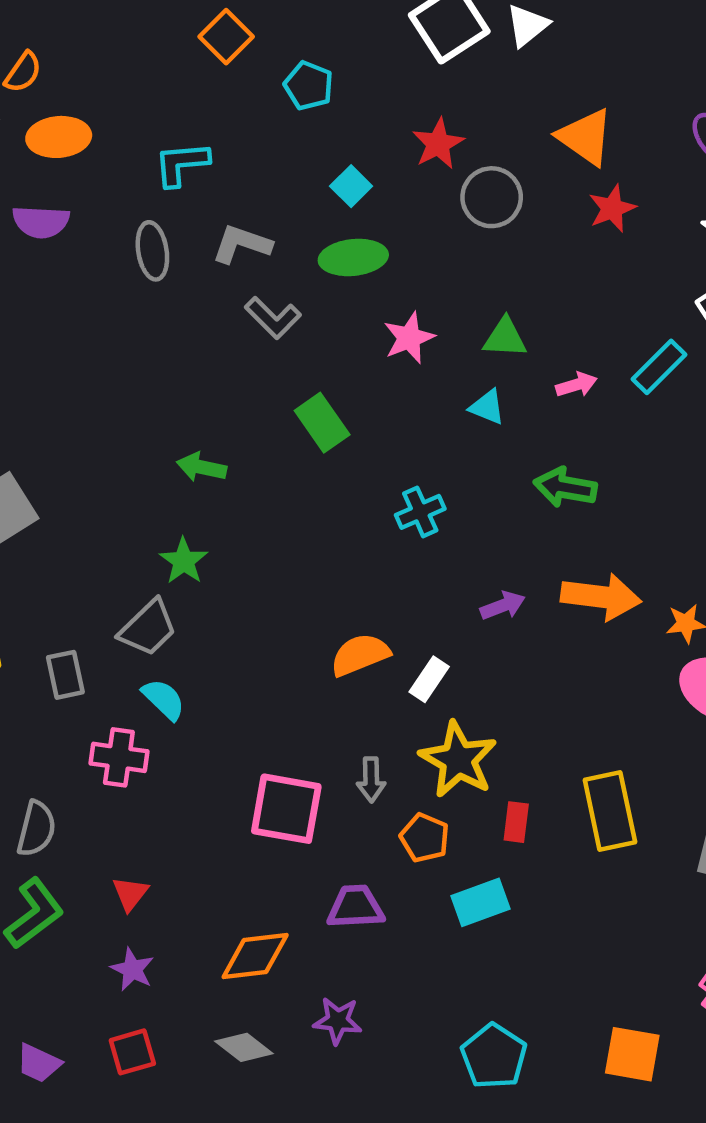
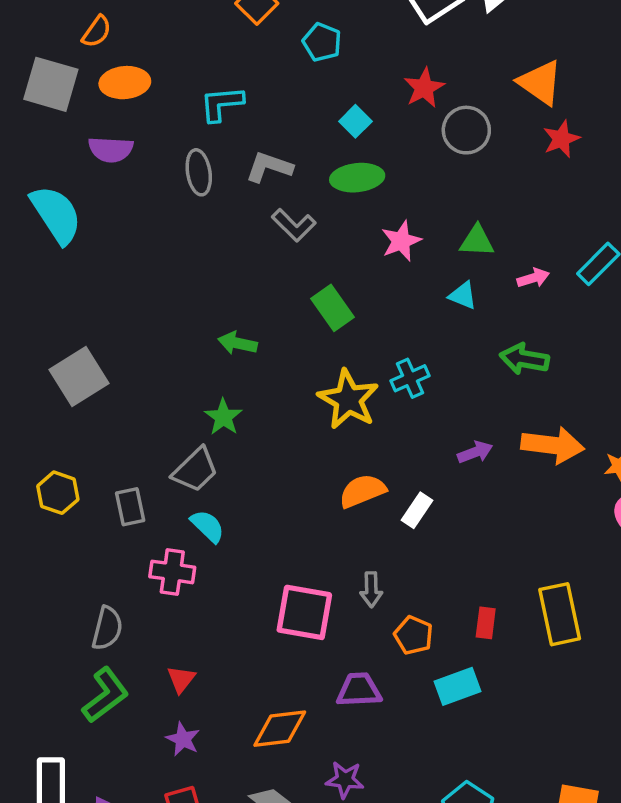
yellow star: (458, 760) -> (348, 399), moved

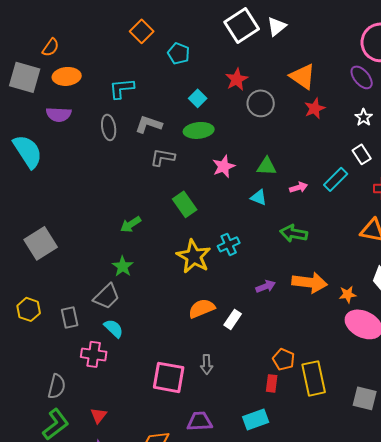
gray L-shape: (294, 225) -> (163, 157), turned 145
green arrow: (237, 343) -> (131, 224), turned -45
orange pentagon: (413, 635) -> (284, 359), moved

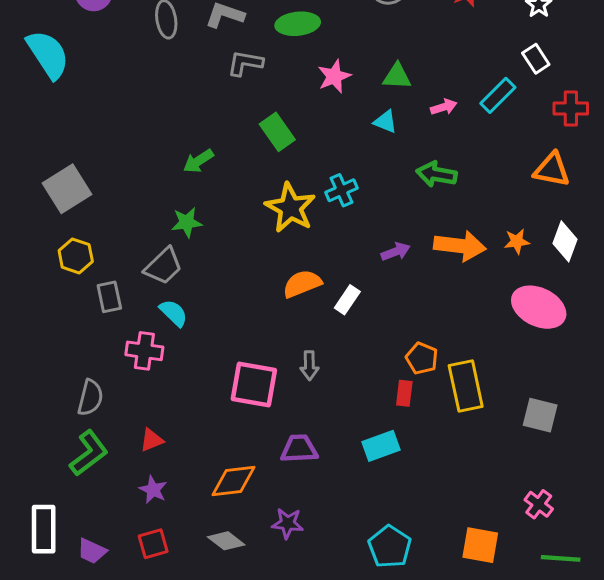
green star: (123, 266) -> (187, 222), turned 30
orange star: (348, 294) -> (517, 241), moved
yellow hexagon: (29, 309) -> (76, 256), moved
red triangle: (99, 415) -> (152, 440), turned 30

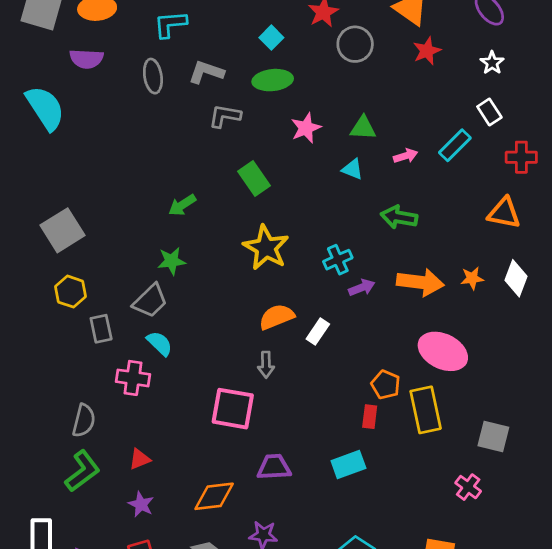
cyan cross: (342, 190) -> (338, 260), moved
pink ellipse: (539, 307) -> (443, 351), moved
gray arrow: (309, 366) -> (266, 365), moved
pink cross: (539, 504) -> (468, 487), moved

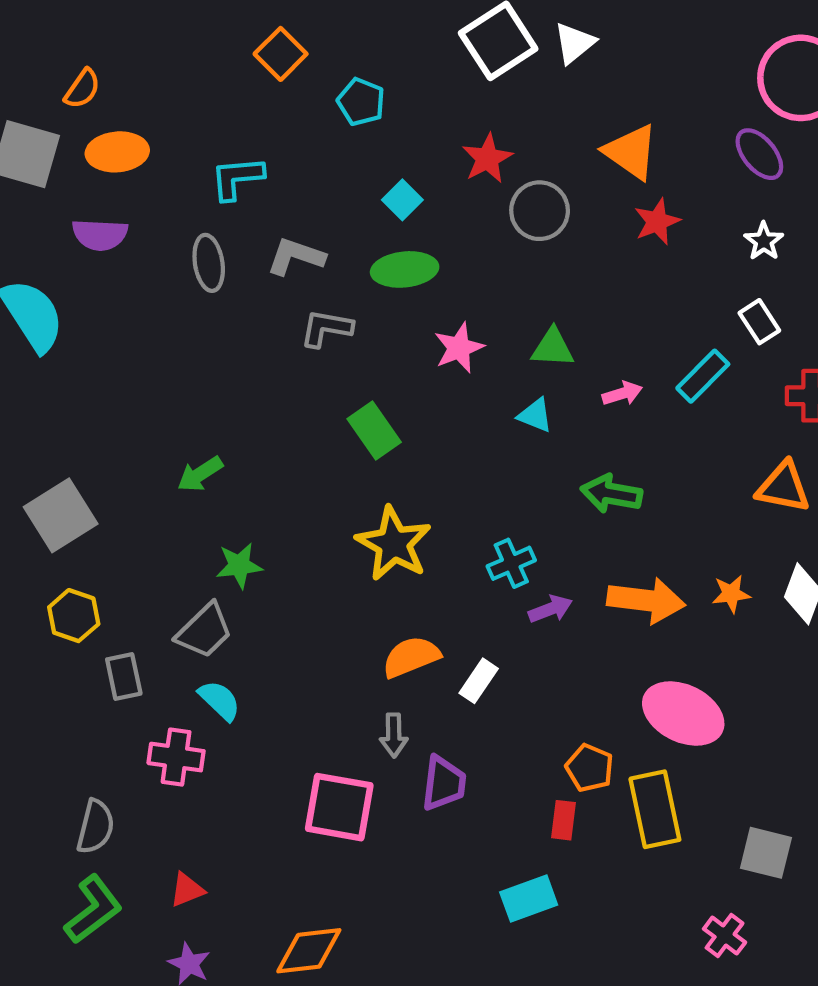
green arrow: (182, 205) -> (200, 474), moved
purple trapezoid: (274, 467) -> (444, 783), moved, turned 100

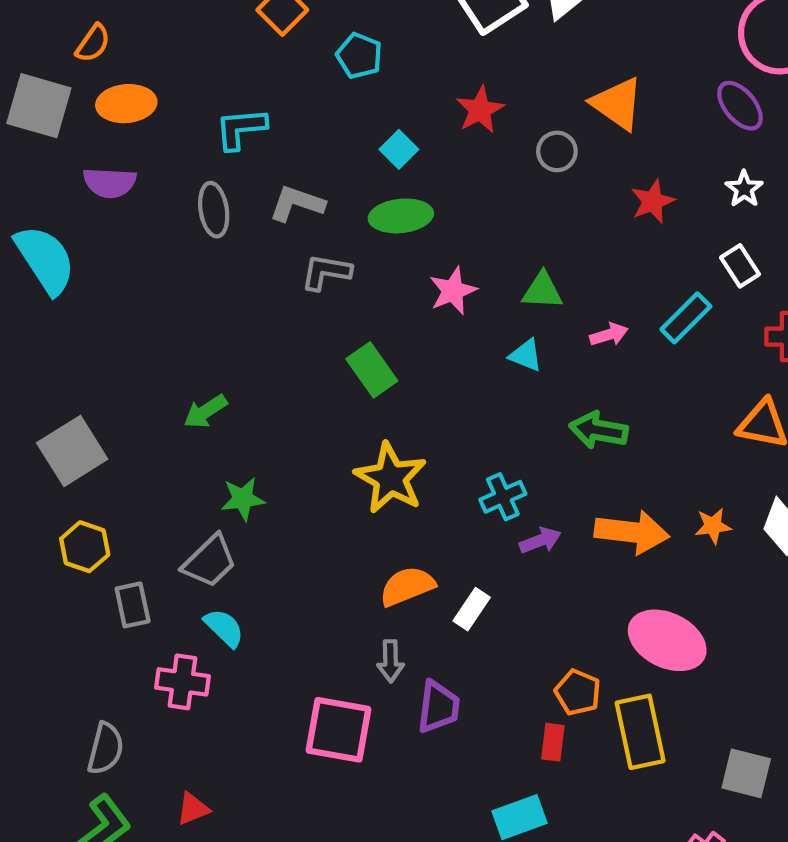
gray circle: (540, 211) -> (557, 151), moved, size x0.7
red star: (657, 222) -> (653, 201), moved

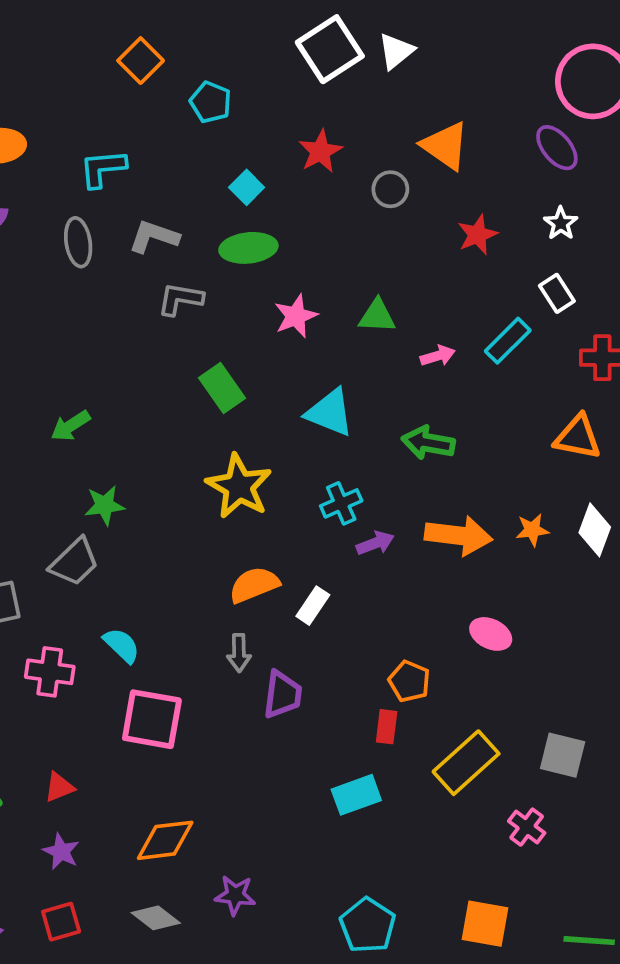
cyan triangle: (526, 355) -> (330, 413), moved, size x1.6
cyan semicircle: (224, 628) -> (122, 645), moved
pink ellipse: (667, 640) -> (491, 634), size x0.6
pink square: (338, 730) -> (152, 719), moved
yellow rectangle: (640, 732) -> (466, 763), moved, turned 60

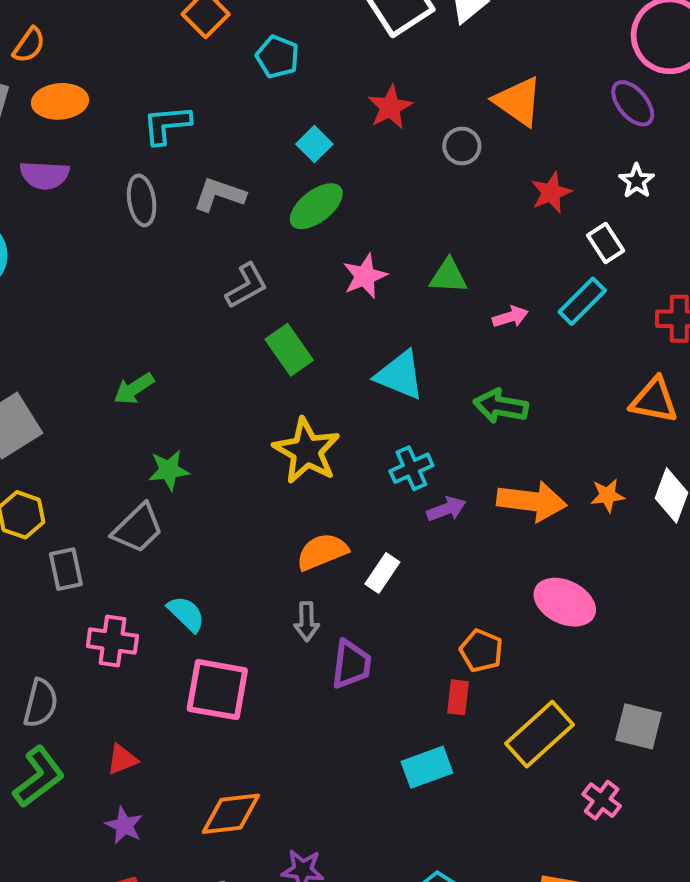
green ellipse: (248, 248) -> (316, 206), turned -32
white rectangle: (557, 293) -> (606, 243), moved
gray L-shape: (180, 299) -> (246, 286), moved, turned 141
pink ellipse: (491, 634) -> (565, 602), size x1.4

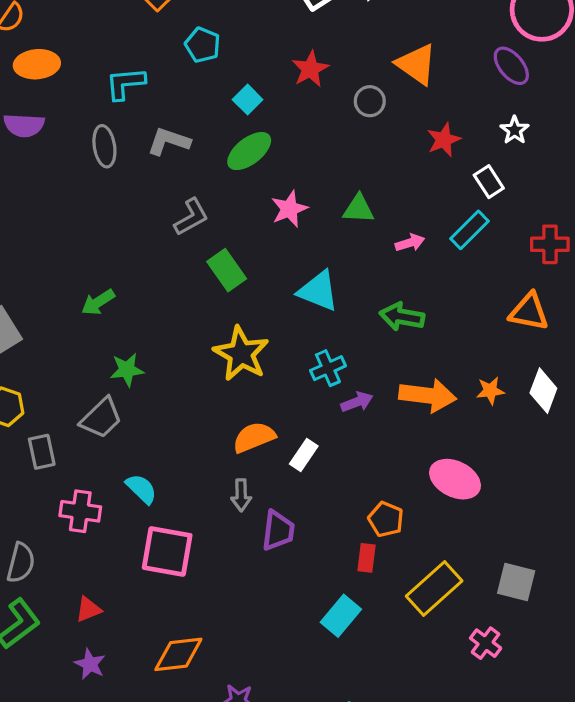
cyan pentagon: (277, 57) -> (203, 45), moved
cyan rectangle: (427, 767) -> (341, 616), turned -30

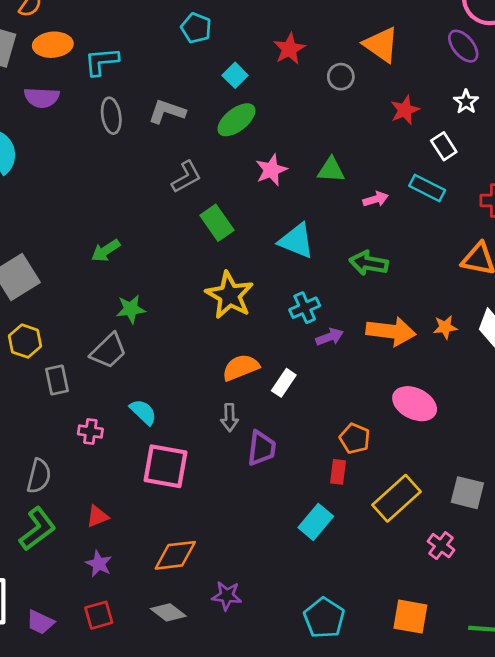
cyan L-shape: (125, 83) -> (102, 61), moved
cyan rectangle: (469, 230) -> (427, 188), turned 72
pink cross: (80, 511) -> (90, 431), size x0.7

